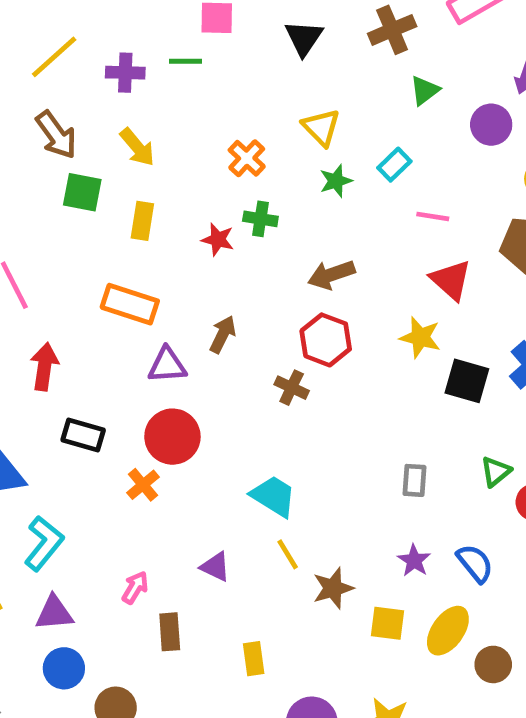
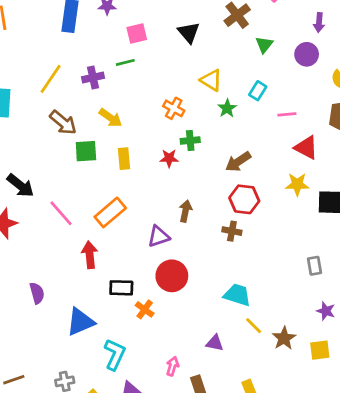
orange rectangle: (130, 304) -> (110, 212), moved, turned -44
orange cross: (143, 485) -> (145, 309), moved

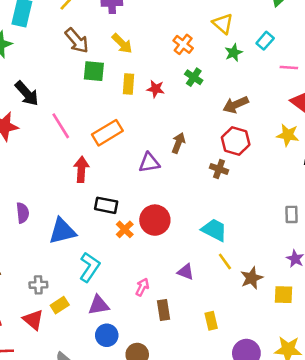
green cross: (190, 140) -> (194, 77), turned 30
red star: (169, 158) -> (156, 89), moved
red circle: (172, 276) -> (155, 220), moved
purple semicircle: (37, 293) -> (23, 213), moved

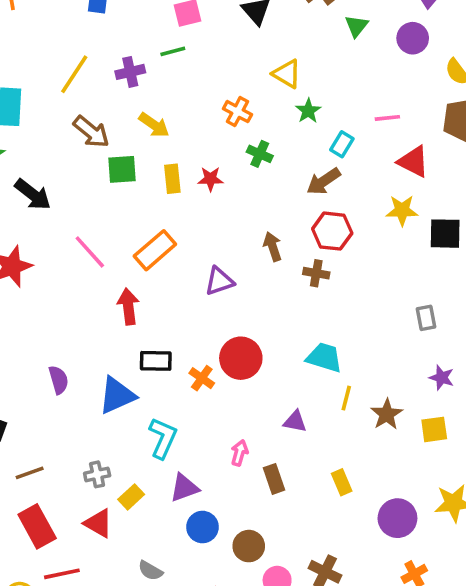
cyan rectangle: (265, 41) -> (342, 144), moved
black arrow: (27, 93) -> (33, 194), moved
brown arrow: (178, 143) -> (273, 247), moved, turned -30
black rectangle: (106, 205) -> (156, 361), moved
yellow line: (225, 261) -> (346, 398), turned 60

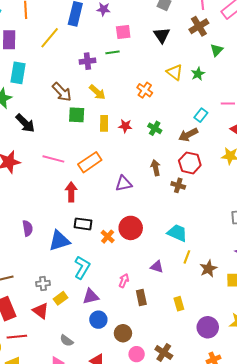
yellow line: (74, 74) -> (50, 38), moved
green star: (308, 111) -> (198, 74), moved
green cross: (260, 154) -> (155, 128), moved
pink line: (90, 252) -> (53, 159), turned -40

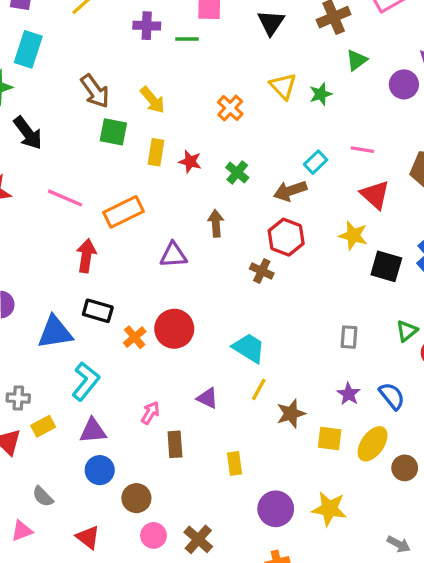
purple cross: (87, 61) -> (147, 26), moved
brown arrow: (156, 168) -> (216, 223), moved

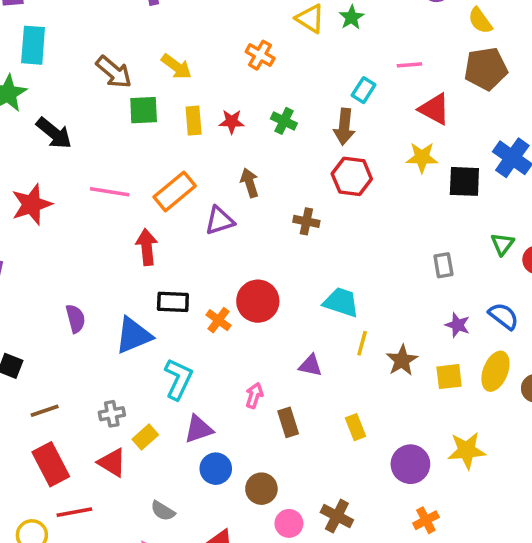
brown arrow: (290, 191) -> (344, 127), turned -52
brown arrow: (216, 223) -> (250, 183), moved
purple triangle: (173, 255) -> (220, 221), moved
brown cross: (262, 271) -> (306, 221), moved

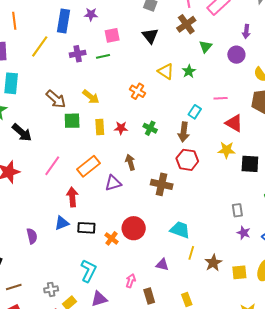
pink line: (110, 192) -> (52, 166), turned -65
brown cross: (306, 221) -> (162, 184), size x1.5
purple star: (458, 325) -> (244, 233), moved
blue triangle: (133, 335) -> (62, 223), moved, size x0.7

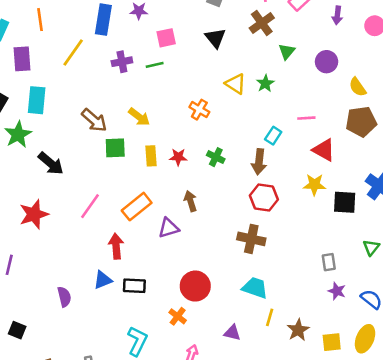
purple arrow: (246, 32) -> (337, 15), moved
brown cross: (162, 184) -> (251, 239), moved
orange cross: (111, 238) -> (178, 316), moved

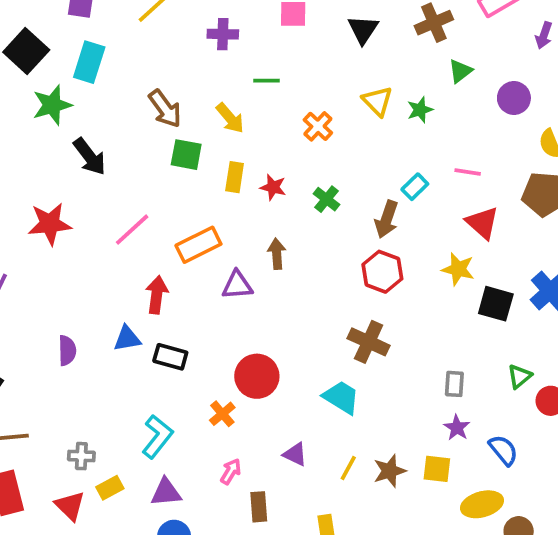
green line: (155, 65) -> (267, 81), moved
brown cross: (251, 239) -> (369, 342), moved
yellow line: (270, 317) -> (348, 468), moved
yellow ellipse: (365, 339) -> (482, 504), turned 40
yellow square: (332, 342) -> (437, 469), moved

